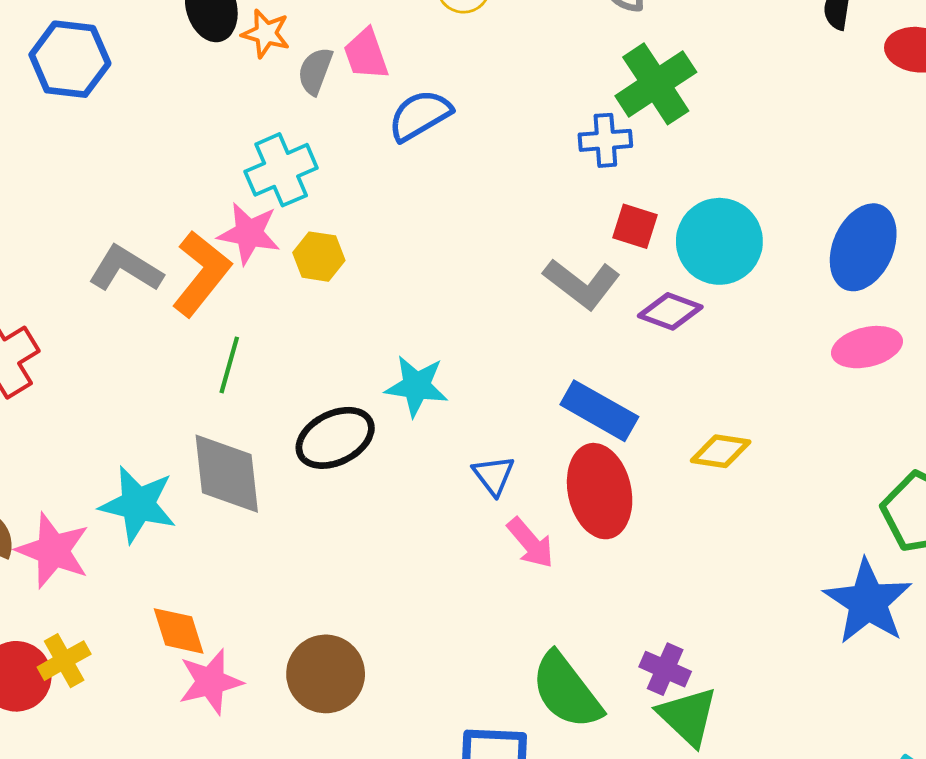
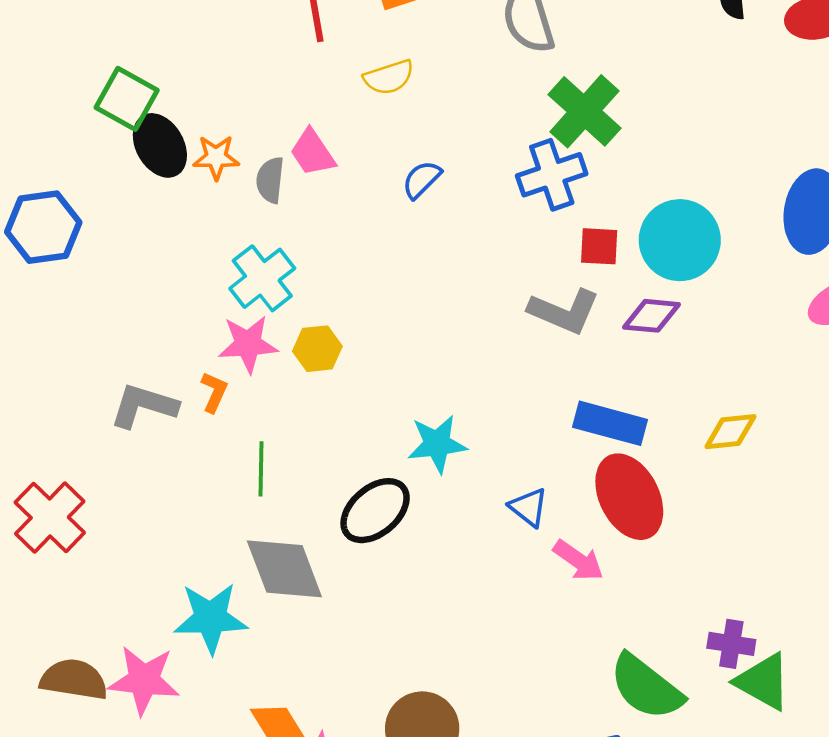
blue semicircle: (420, 115) -> (422, 180), moved, size x0.7
blue cross: (605, 140) -> (552, 175), size x1.4
orange L-shape: (201, 274) -> (214, 392), size x0.5

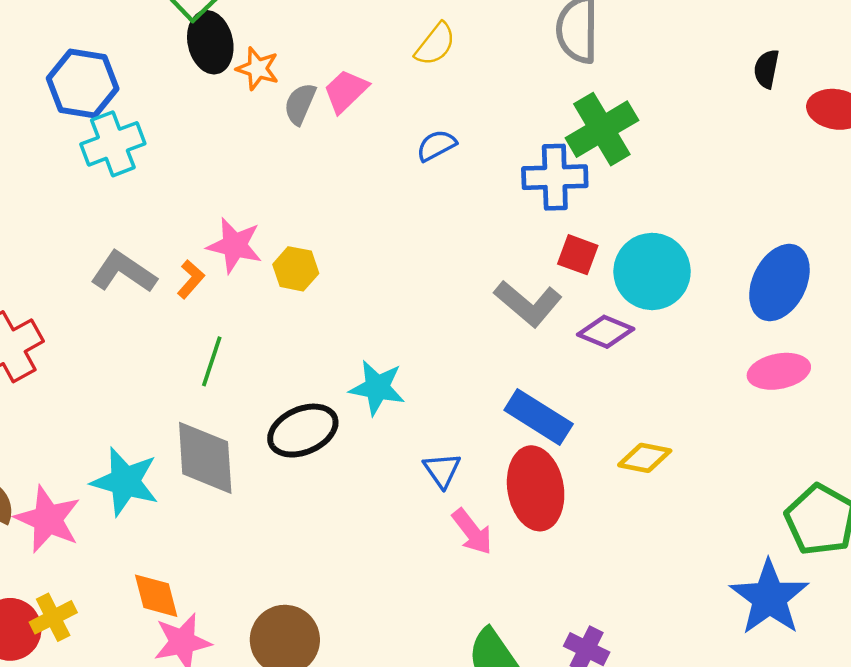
yellow semicircle: (389, 77) -> (435, 44), turned -51
pink trapezoid: (313, 153) -> (346, 91), turned 63
cyan cross: (262, 278) -> (113, 144), moved

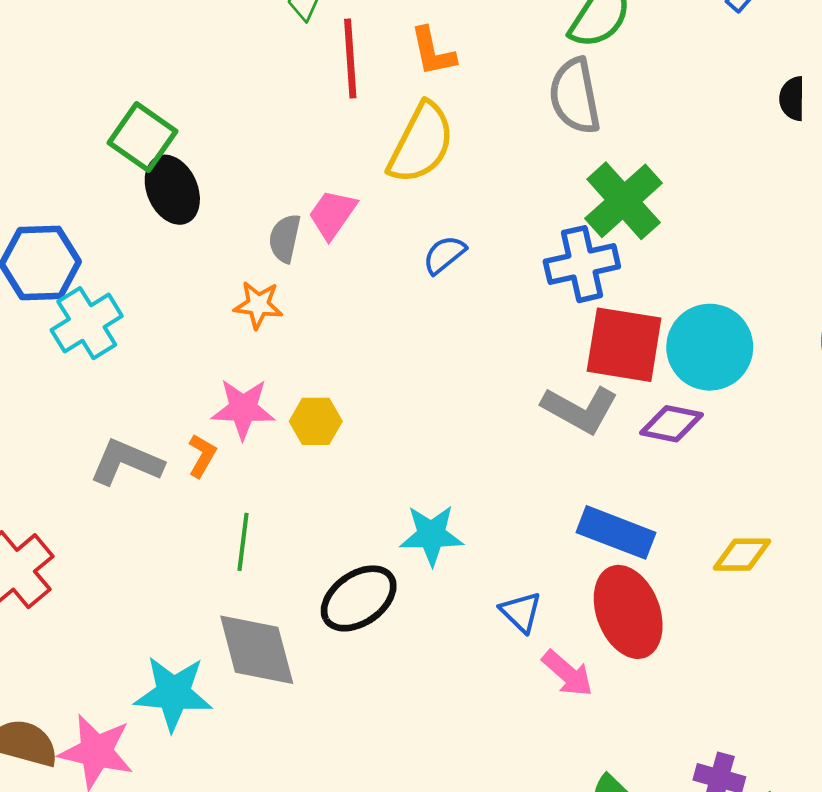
yellow semicircle: (435, 44) -> (421, 143), size x1.6
orange star: (258, 69) -> (258, 305), moved
red square: (578, 255) -> (624, 345), size x1.8

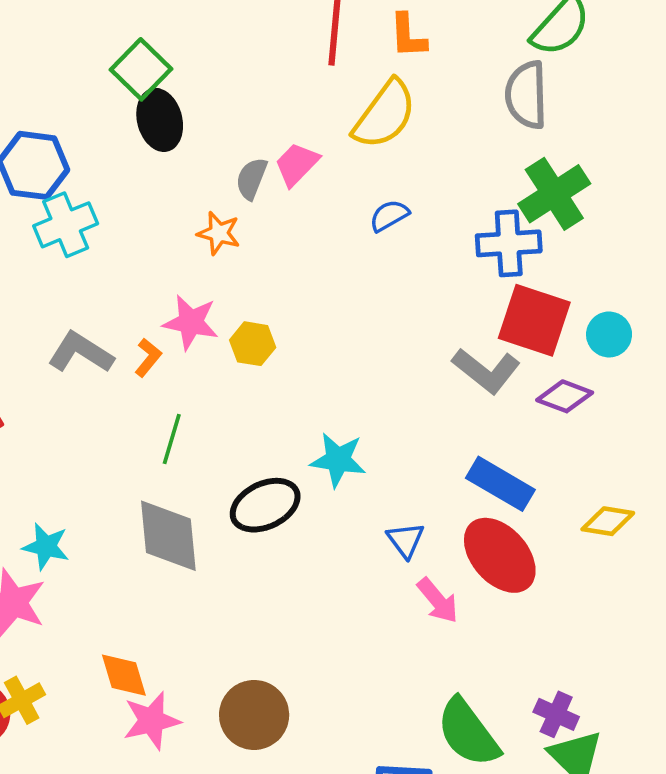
cyan circle: (710, 347) -> (609, 334), size x0.6
red ellipse: (628, 612) -> (500, 555), turned -30
cyan star: (173, 693) -> (46, 546), moved, size x0.7

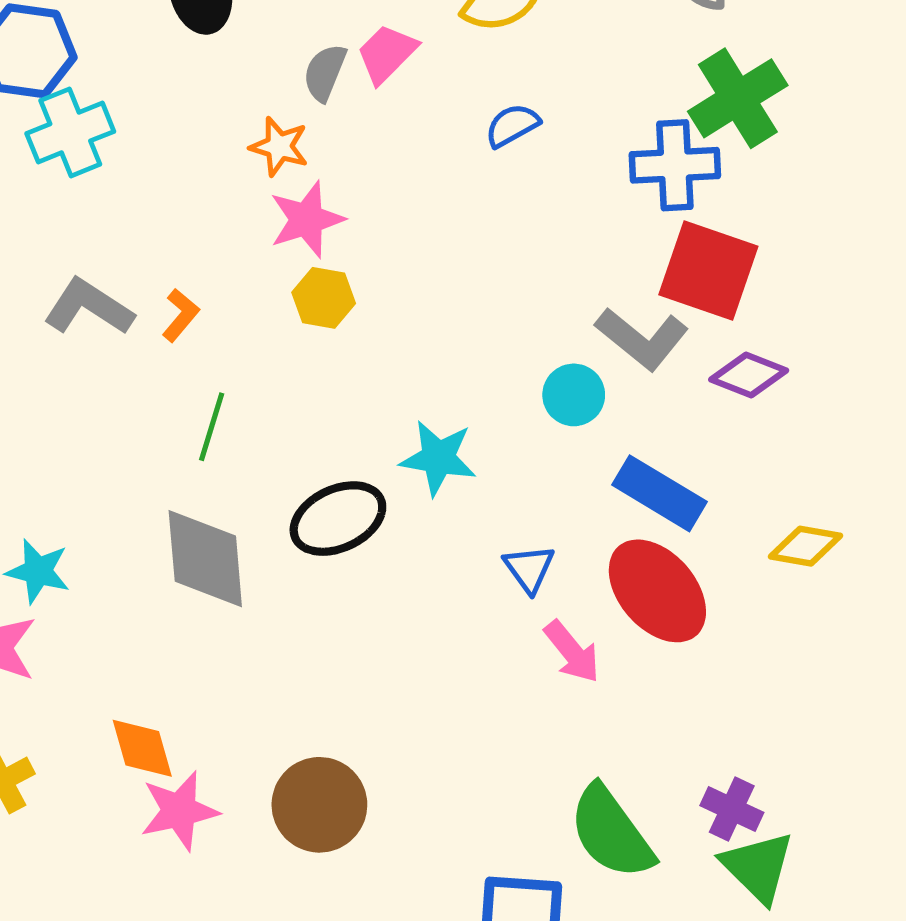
pink star: (191, 322) -> (307, 220), moved, turned -30
cyan circle: (609, 334) -> (574, 395), moved

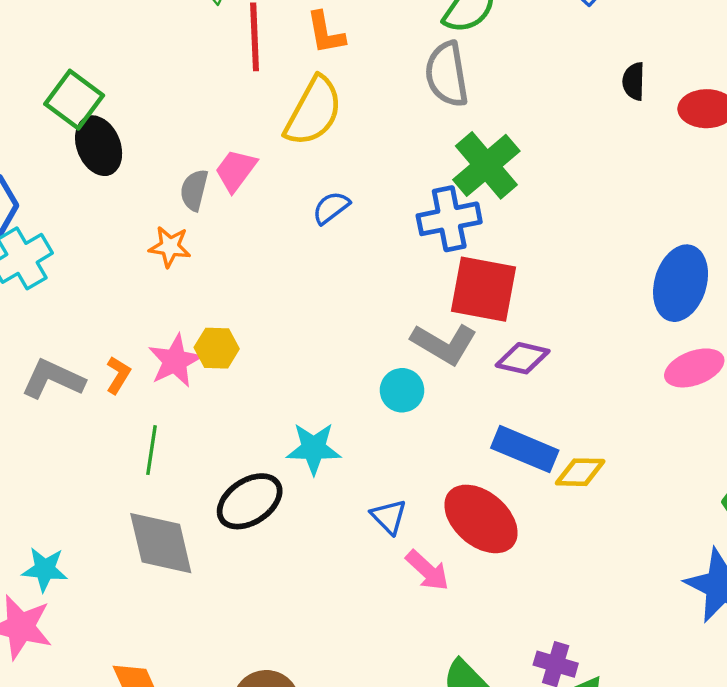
pink star: (307, 220) -> (175, 361), moved
blue rectangle: (659, 493) -> (525, 449), moved

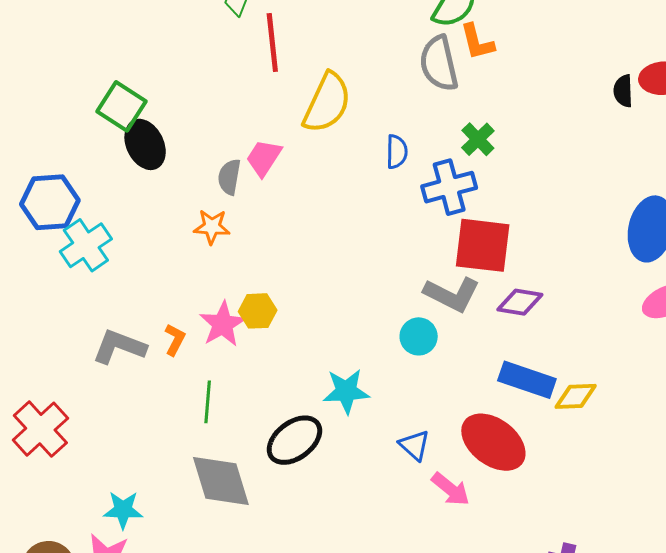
orange L-shape: (326, 33) -> (477, 42), moved
black semicircle: (634, 81) -> (623, 91), moved
green cross: (486, 165) -> (478, 139), size x0.6
blue semicircle: (331, 208) -> (397, 152), moved, turned 132

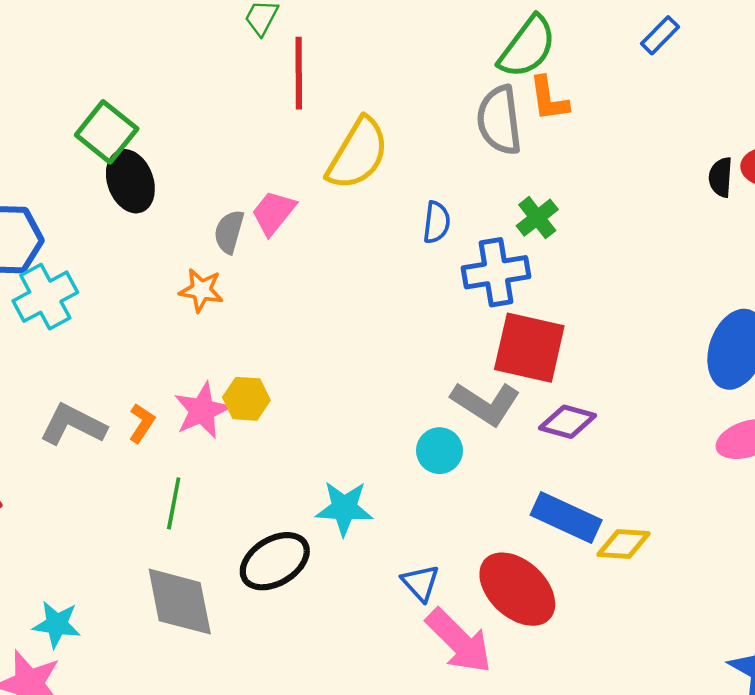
pink arrow: (451, 489) -> (459, 641), size x1.5

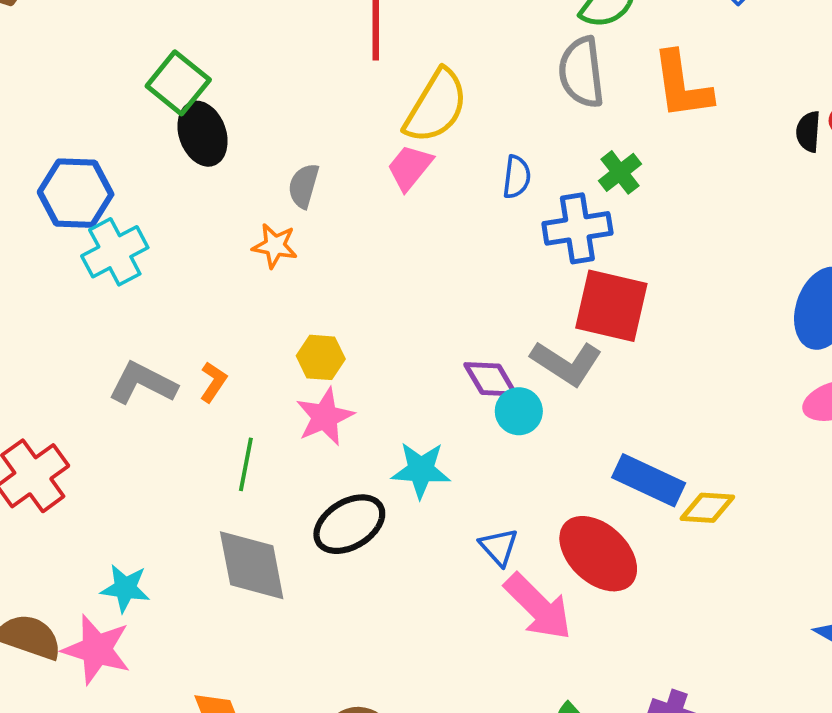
orange L-shape: (549, 99) -> (682, 85), moved, size x1.5
pink trapezoid: (273, 213) -> (410, 167), moved
pink star: (202, 410) -> (325, 417), moved
purple diamond: (568, 422) -> (490, 379), moved, turned 44

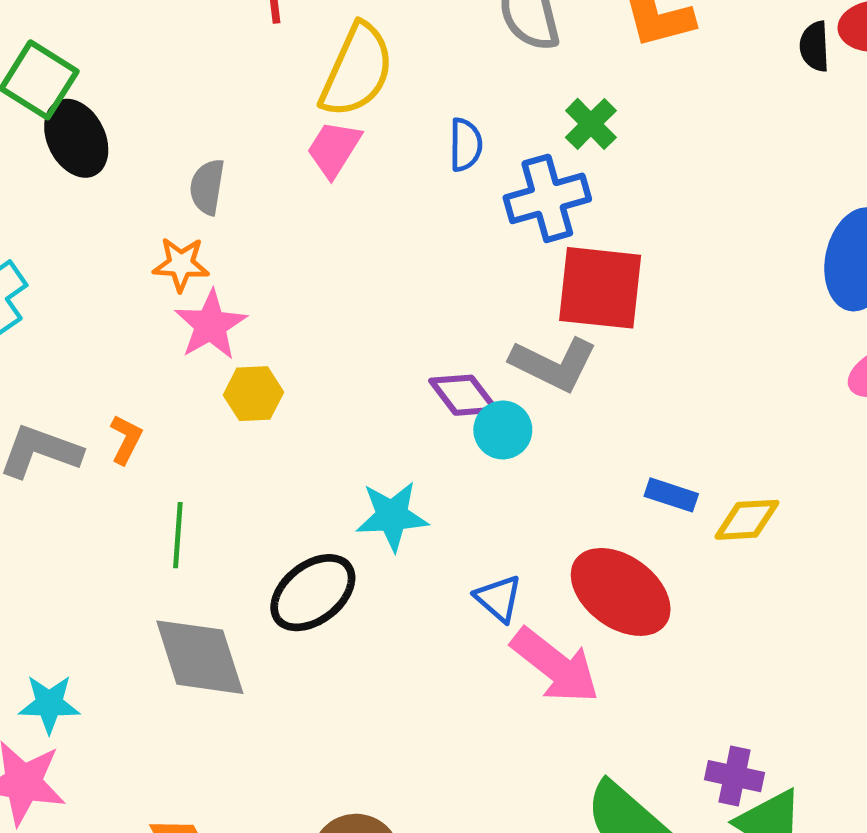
pink star: (325, 417) -> (211, 325), moved
blue rectangle: (649, 480) -> (671, 495), size x0.6

